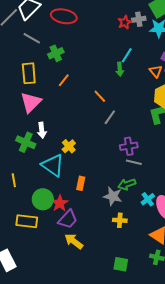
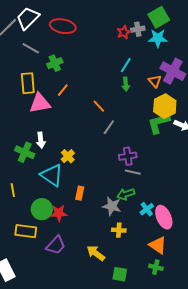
green arrow: (120, 69) -> (126, 84), moved
pink triangle: (31, 102) -> (40, 103), moved, turned 35
red star: (60, 203) -> (59, 213), turned 30
purple trapezoid: (68, 219) -> (56, 245), moved
yellow arrow: (74, 241) -> (96, 253), moved

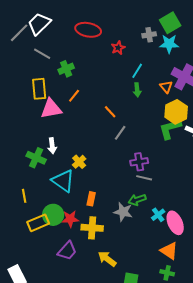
red ellipse: (63, 26) -> (88, 30), moved
red star: (124, 32) -> (118, 48), moved
yellow cross: (119, 230) -> (92, 228), moved, size x1.5
yellow rectangle: (26, 231) -> (38, 223), moved, turned -30

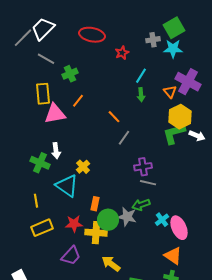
yellow line: (24, 196) -> (36, 201), moved
green circle: (53, 215) -> (108, 220), moved

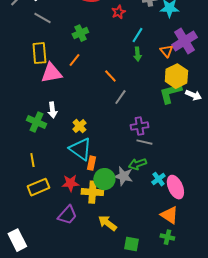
green cross: (70, 74) -> (80, 33), moved
purple cross: (188, 82) -> (184, 41), turned 30
cyan triangle: (67, 186) -> (80, 149), moved

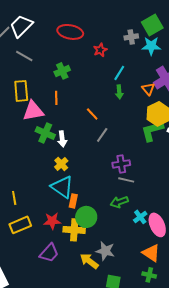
orange line: (74, 60) -> (56, 98), turned -40
white arrow: (52, 110) -> (62, 139), moved
green cross: (36, 122) -> (45, 133), moved
gray star: (123, 176) -> (105, 251), moved

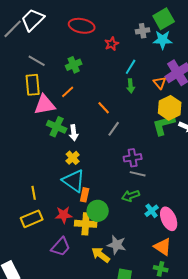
gray line: (24, 56) -> (37, 61), moved
orange line: (56, 98) -> (68, 92), turned 48
yellow line: (14, 198) -> (34, 193), moved

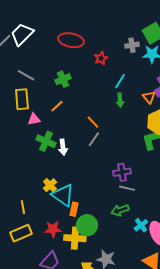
pink triangle: (45, 105) -> (34, 119), size x0.6
gray line: (114, 129) -> (94, 139), moved
yellow cross: (73, 158) -> (50, 185), moved

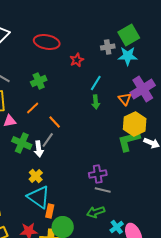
orange line: (93, 122) -> (55, 122), moved
gray line: (94, 139) -> (48, 140), moved
yellow cross: (50, 185) -> (36, 176), moved

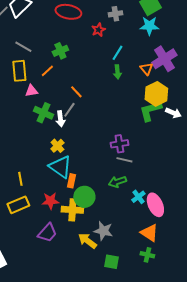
gray cross: (108, 47) -> (115, 14), moved
orange line: (33, 108) -> (47, 71), moved

